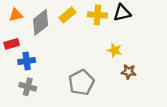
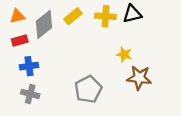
red rectangle: (12, 44) -> (20, 41), moved
brown star: (129, 72) -> (139, 78), size x1.5

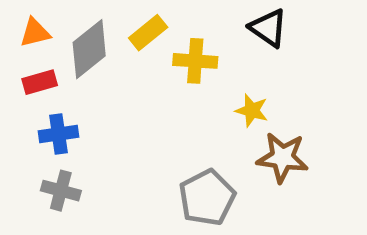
black triangle: (132, 14) -> (268, 28), turned 48
yellow cross: (106, 16) -> (195, 61), moved
gray pentagon: (88, 89) -> (207, 198), moved

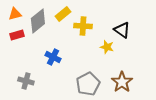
black triangle: (268, 28) -> (122, 30), moved
blue cross: (59, 134) -> (53, 57), moved, turned 35
brown star: (282, 158) -> (122, 82), moved, turned 30

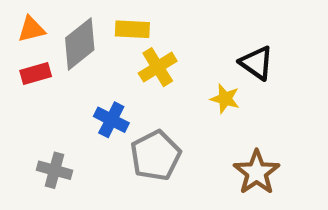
yellow rectangle: (63, 14) -> (132, 29), turned 42
yellow cross: (83, 26) -> (158, 67), moved, turned -36
gray pentagon: (88, 84) -> (156, 156), moved

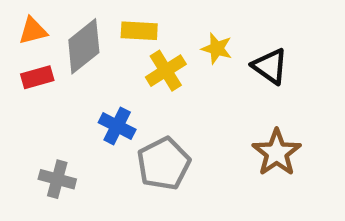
yellow star: (225, 99) -> (217, 48), moved
brown star: (257, 172) -> (277, 153), moved

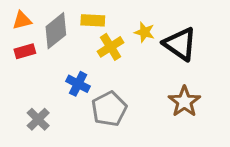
black triangle: (270, 66) -> (180, 44), size x1.4
gray cross: (57, 179) -> (38, 119), turned 30

